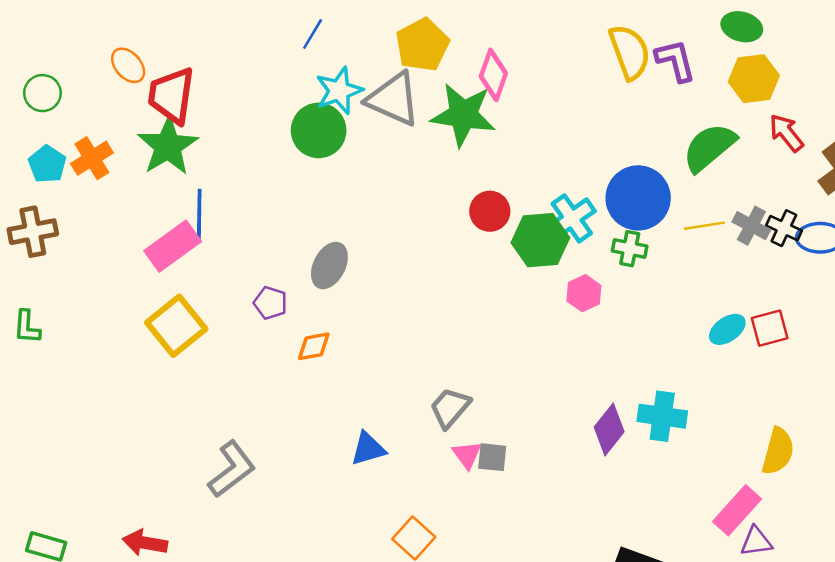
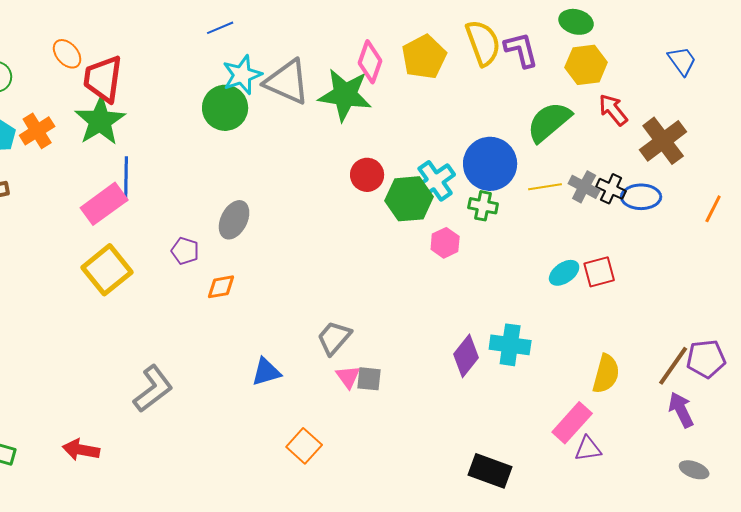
blue line: (313, 34) -> (220, 28), turned 36
yellow pentagon: (422, 45) -> (424, 57), moved

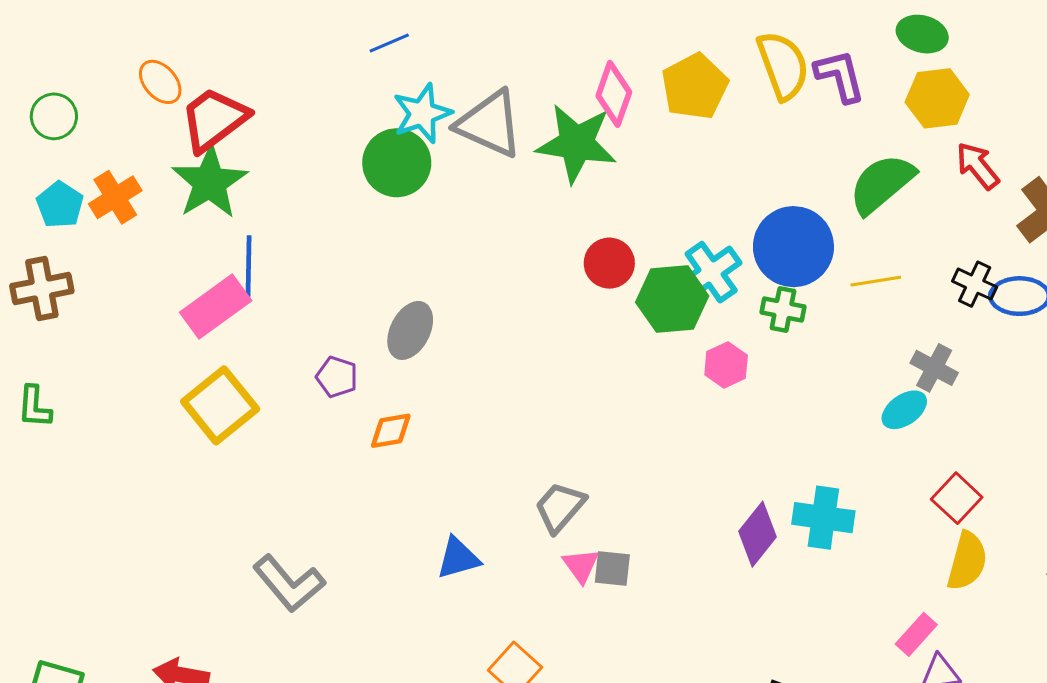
red trapezoid: (103, 79) -> (214, 119), turned 45
gray cross: (584, 187) -> (934, 368), moved
red square: (599, 272) -> (957, 498), moved, turned -32
gray L-shape: (153, 389) -> (289, 583), turned 87
pink rectangle: (572, 423) -> (916, 634), size x0.7

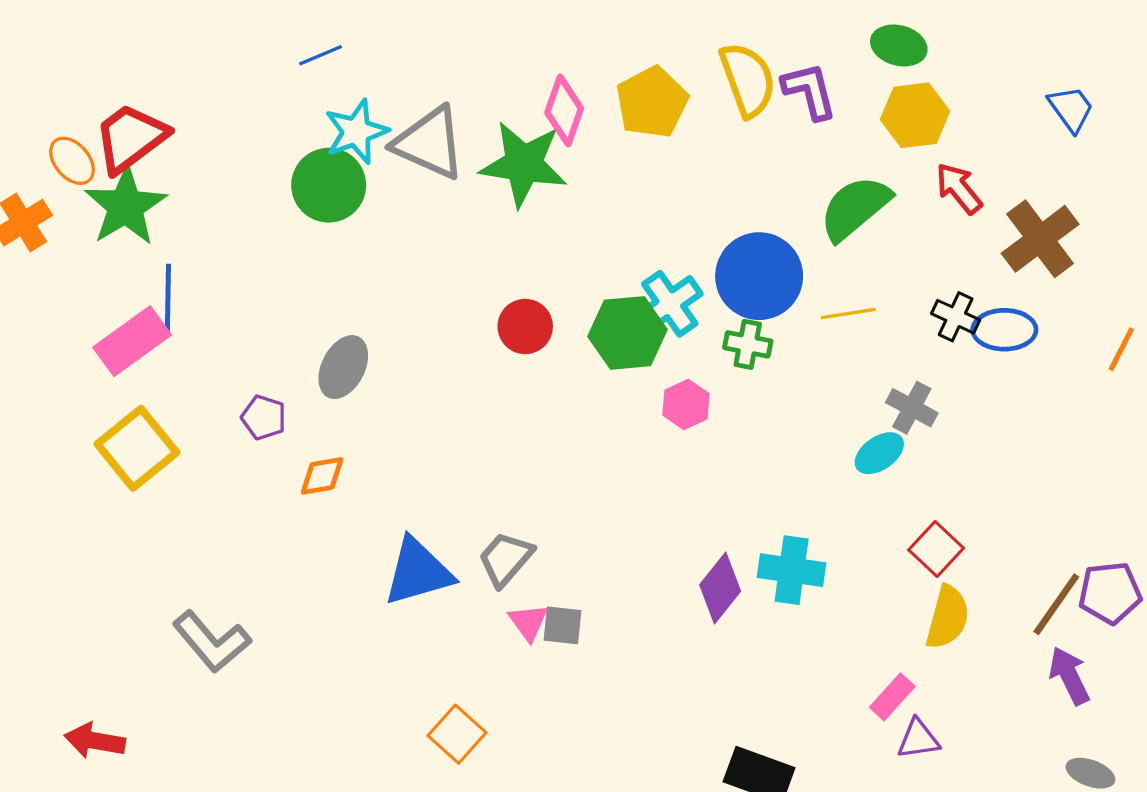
orange ellipse: (160, 82) -> (72, 161), moved
red circle: (609, 263) -> (525, 326), moved
blue triangle: (458, 558) -> (418, 572), moved, size x1.5

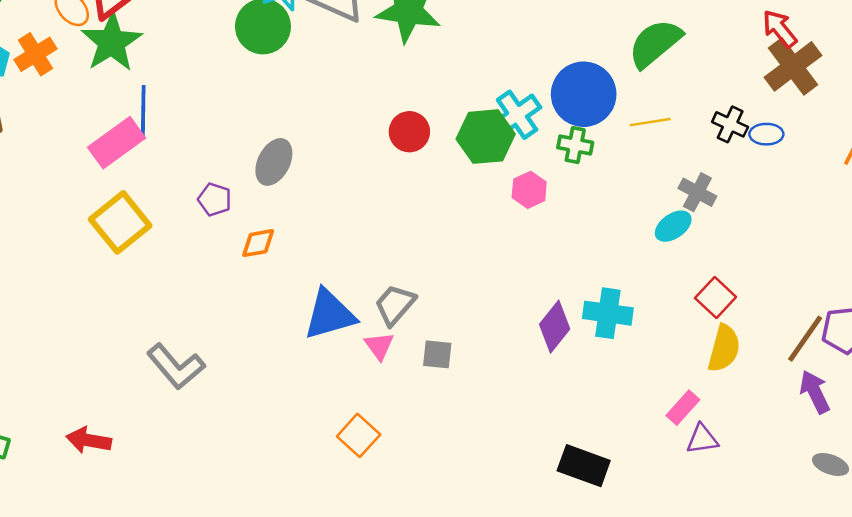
red arrow: (959, 188) -> (780, 29), moved
blue ellipse: (1004, 330) -> (766, 134), size x0.7
pink triangle: (528, 622) -> (379, 346), moved

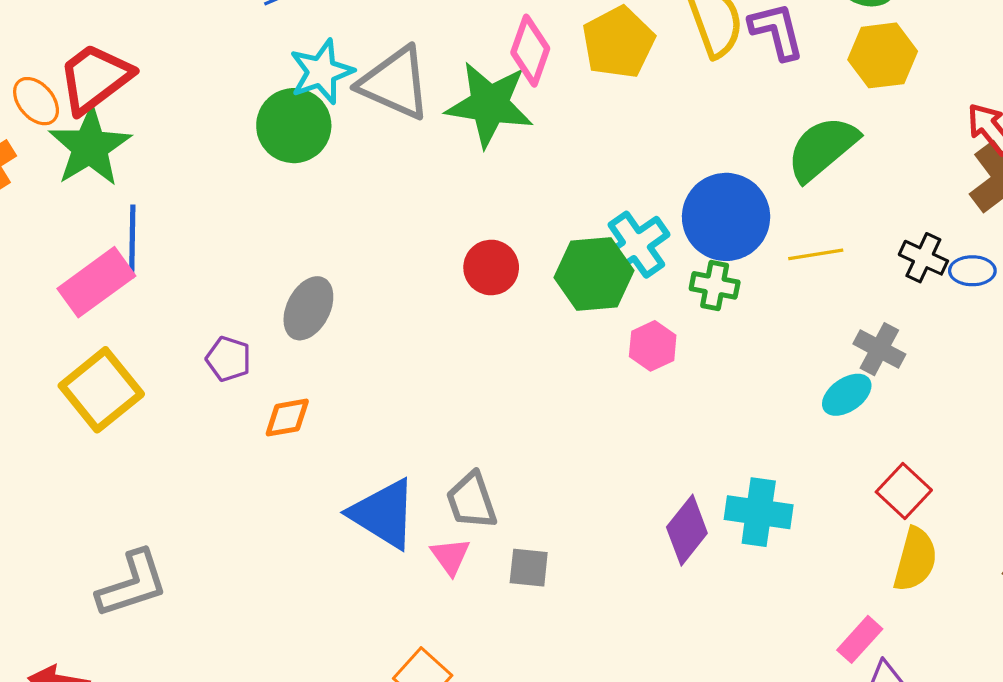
gray trapezoid: (395, 305) -> (472, 501), turned -60
blue triangle: (330, 314) -> (383, 514), turned 48
gray L-shape: (176, 366) -> (132, 584), moved, turned -68

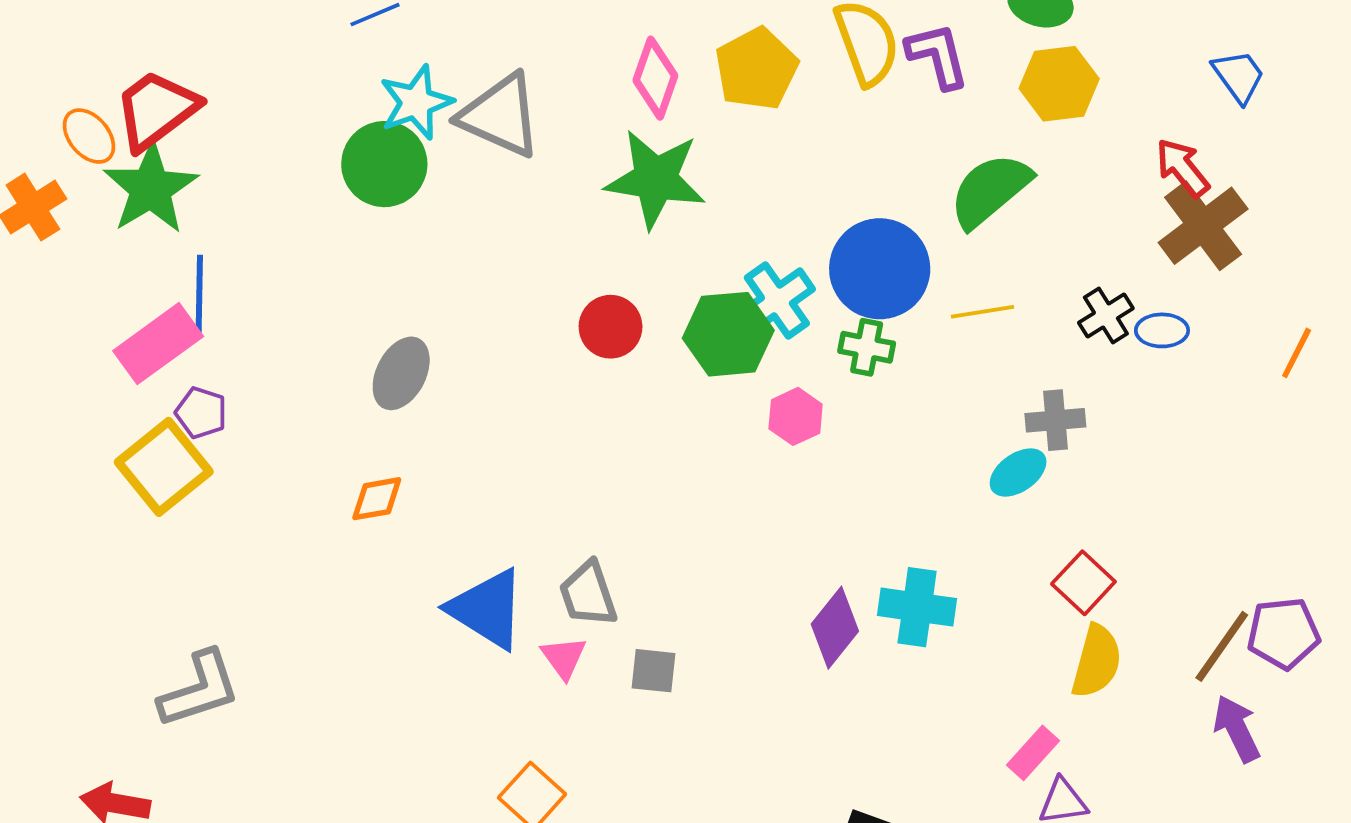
green star: (490, 104) -> (655, 179), moved
black cross: (923, 258) -> (1106, 315), turned 33
gray cross: (879, 349) -> (1055, 420), turned -33
purple pentagon: (229, 359) -> (201, 413), moved

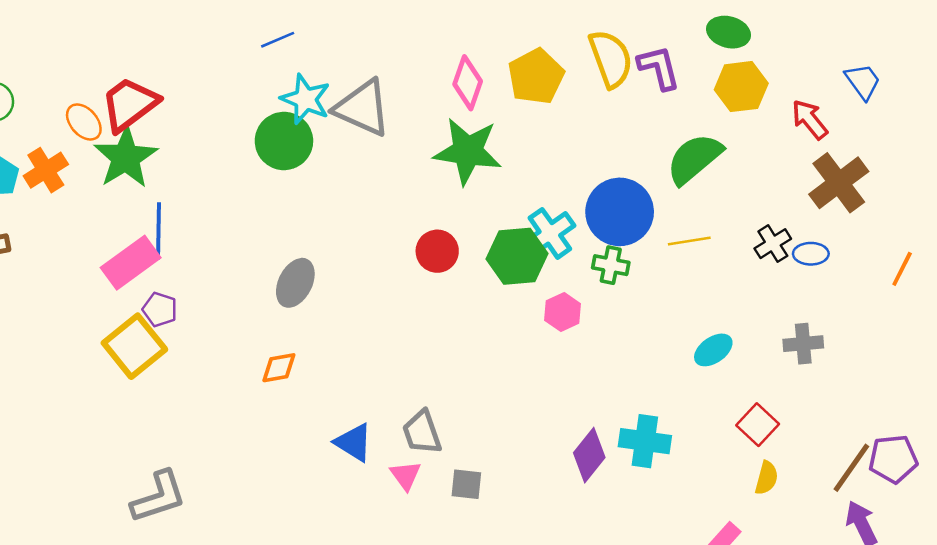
cyan star: (416, 102) -> (305, 99), turned -30
red arrow: (1183, 168) -> (810, 119), moved
gray cross: (1055, 420) -> (803, 344), moved
blue triangle: (487, 609) -> (354, 442), size x0.7
yellow semicircle: (1097, 661) -> (767, 478), size x0.7

